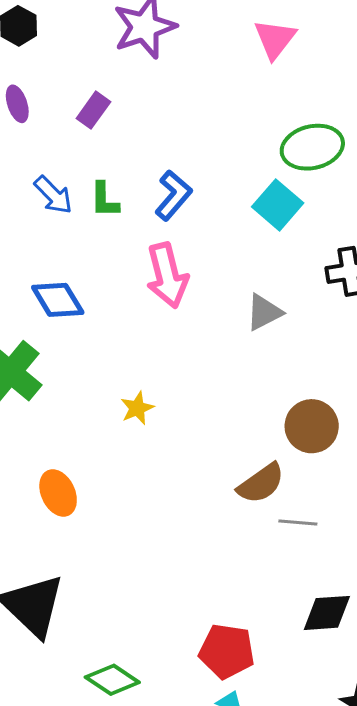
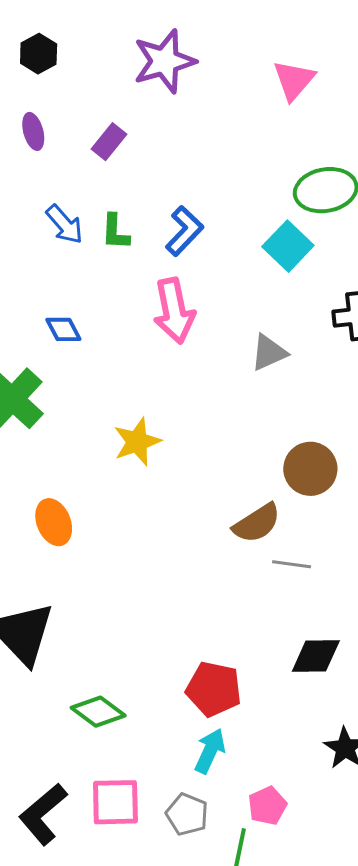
blue diamond: (58, 300) -> (63, 329), size x0.7
yellow star: (137, 408) -> (137, 442), size x1.4

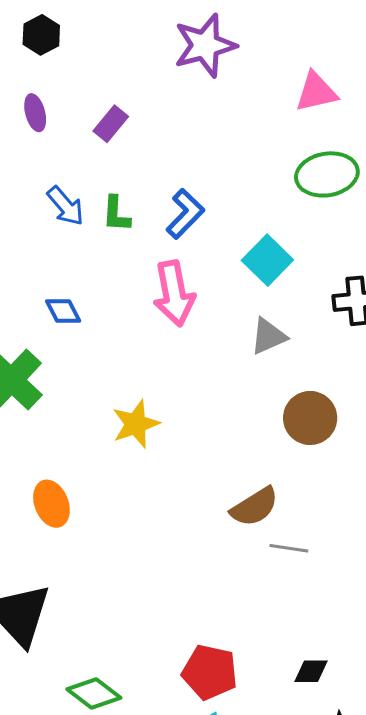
purple star: (164, 61) -> (205, 45), moved
pink triangle: (294, 80) -> (316, 92), moved, turned 36
cyan square: (288, 246) -> (267, 260), moved
brown circle: (310, 469) -> (310, 418), moved
black diamond: (316, 656) -> (311, 671), moved, size x0.7

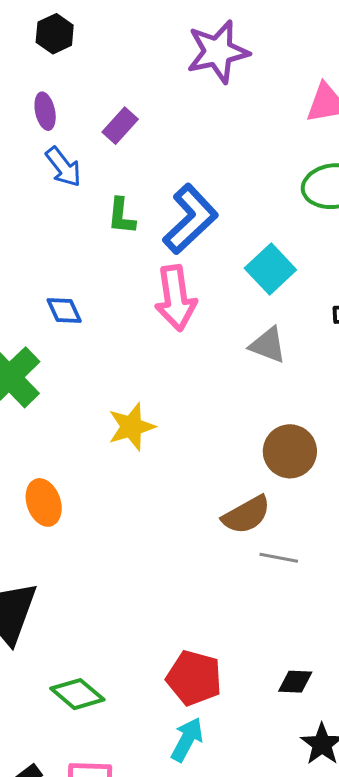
blue arrow: (65, 206) -> (63, 167), moved
blue L-shape: (185, 214) -> (190, 219), size x1.4
gray triangle: (268, 336) -> (268, 345), turned 42
brown circle: (310, 418) -> (290, 451), moved

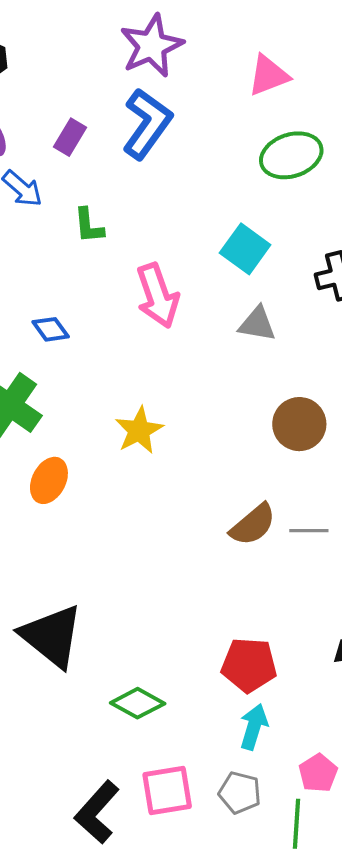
blue L-shape: (190, 219) -> (147, 124), moved
orange ellipse: (44, 502) -> (49, 480), moved, turned 57
brown semicircle: (246, 515) -> (253, 525), moved

